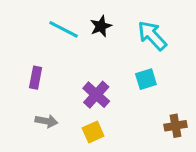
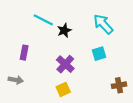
black star: (101, 26) -> (64, 30), moved
gray arrow: (46, 121) -> (16, 80), moved

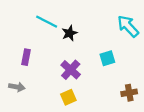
cyan arrow: (103, 24) -> (128, 26), moved

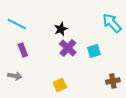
cyan line: (47, 22) -> (17, 24), moved
purple rectangle: (26, 57) -> (23, 50), turned -32
purple cross: (71, 70) -> (68, 48), moved

